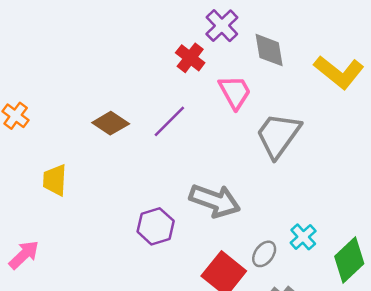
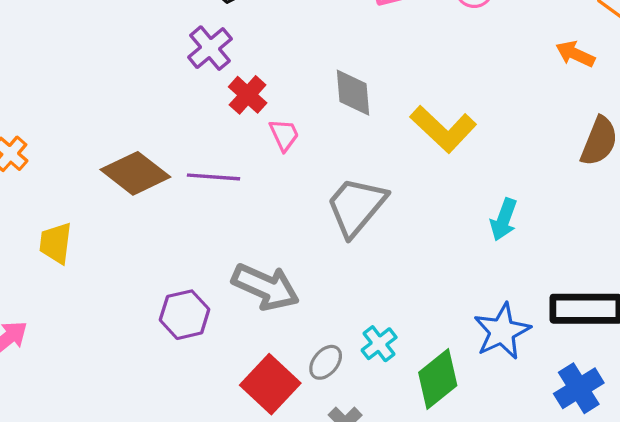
purple cross: (222, 26) -> (210, 48), moved
pink trapezoid: (235, 92) -> (284, 135), moved, size x0.7
purple line: (169, 121) -> (214, 177), turned 45
brown diamond: (111, 123) -> (135, 173), size x1.4

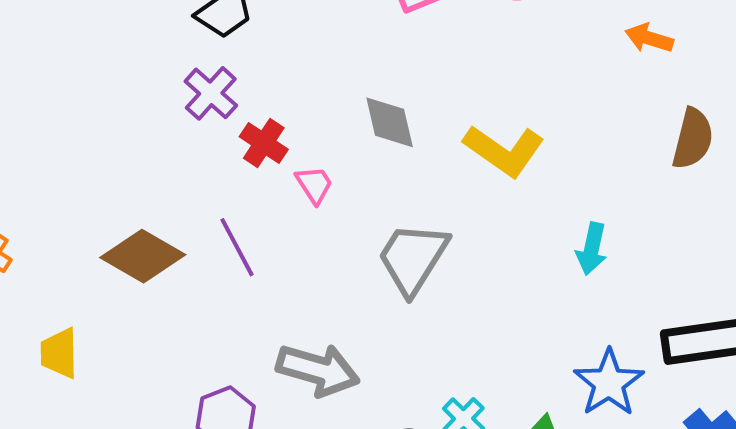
purple line: (214, 177) -> (237, 247), turned 66

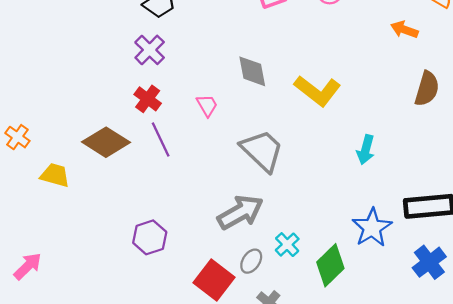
red cross: (264, 143) -> (148, 99), moved
gray trapezoid: (413, 258) -> (262, 150), turned 99
yellow trapezoid: (59, 353) -> (55, 175), moved, turned 104
gray arrow: (318, 370) -> (240, 212), moved, turned -48

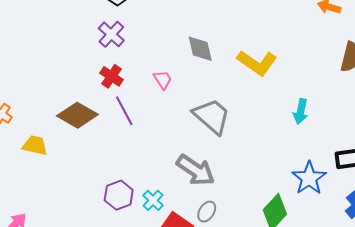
gray arrow: (240, 212) -> (196, 170), turned 66
cyan cross: (287, 245) -> (153, 200), moved

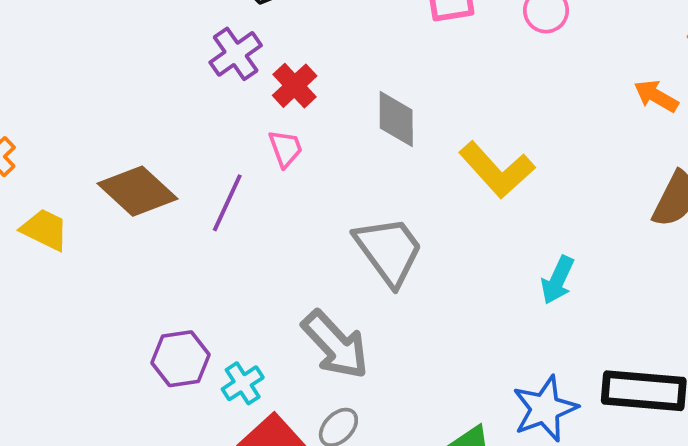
red cross: (111, 76) -> (295, 86), moved
pink trapezoid: (163, 80) -> (286, 149), moved
purple line: (124, 111) -> (227, 203), turned 40

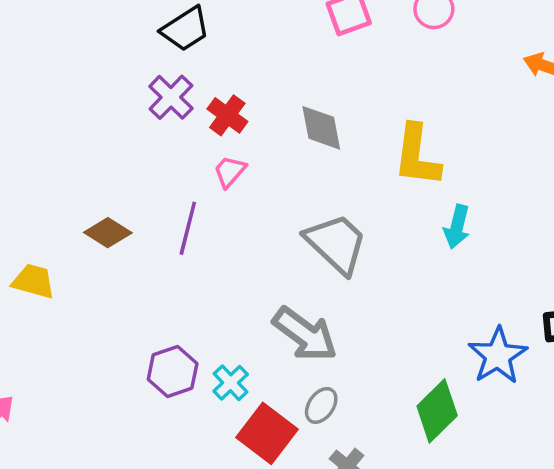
pink trapezoid: (286, 149) -> (230, 172), turned -108
yellow L-shape: (497, 170) -> (417, 156), turned 60
brown diamond: (137, 191) -> (108, 233), size x0.7
cyan arrow: (558, 280) -> (457, 227), moved

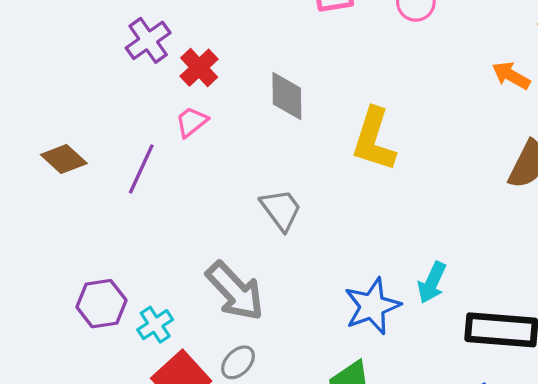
cyan arrow: (457, 227) -> (432, 283), moved
gray trapezoid: (336, 243) -> (281, 210), size x0.7
blue star: (498, 356) -> (372, 306), moved

